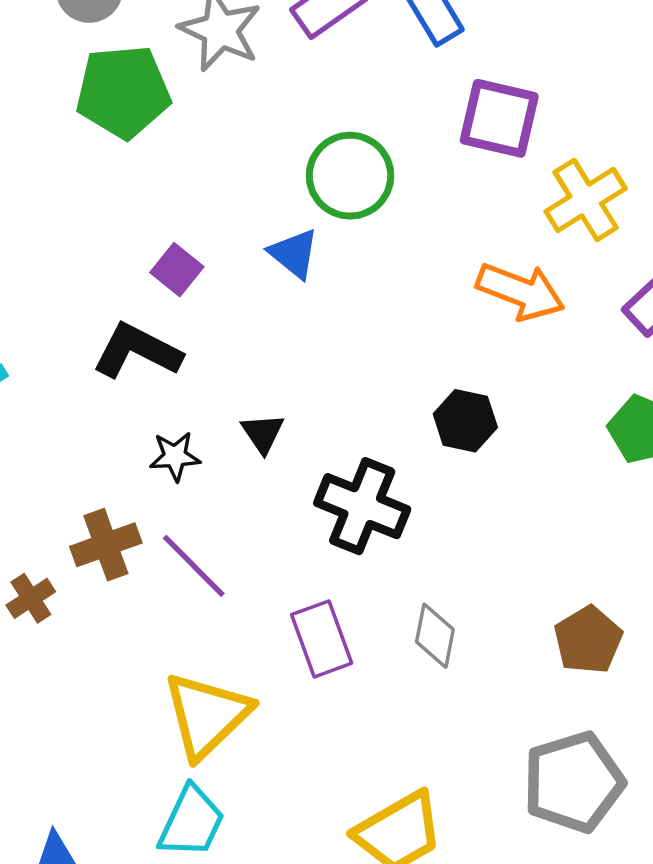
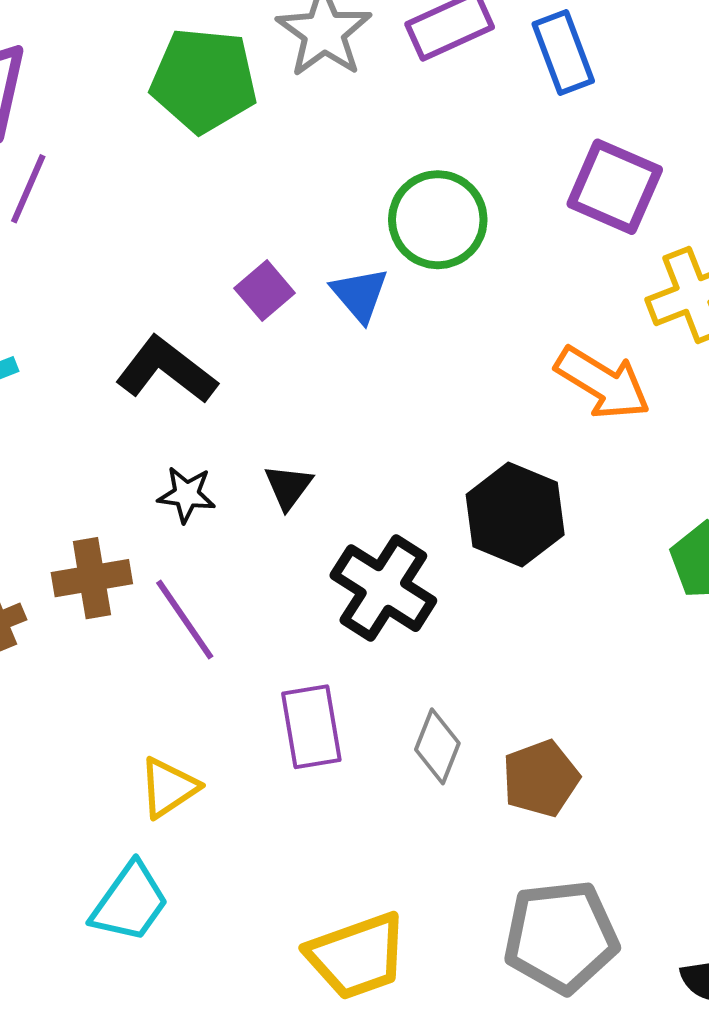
purple square: (177, 270) -> (265, 291), moved
black hexagon: (465, 421) -> (515, 515), size x1.4
brown pentagon: (588, 640) -> (541, 778), moved
yellow triangle: (207, 715) -> (169, 788), size x0.6

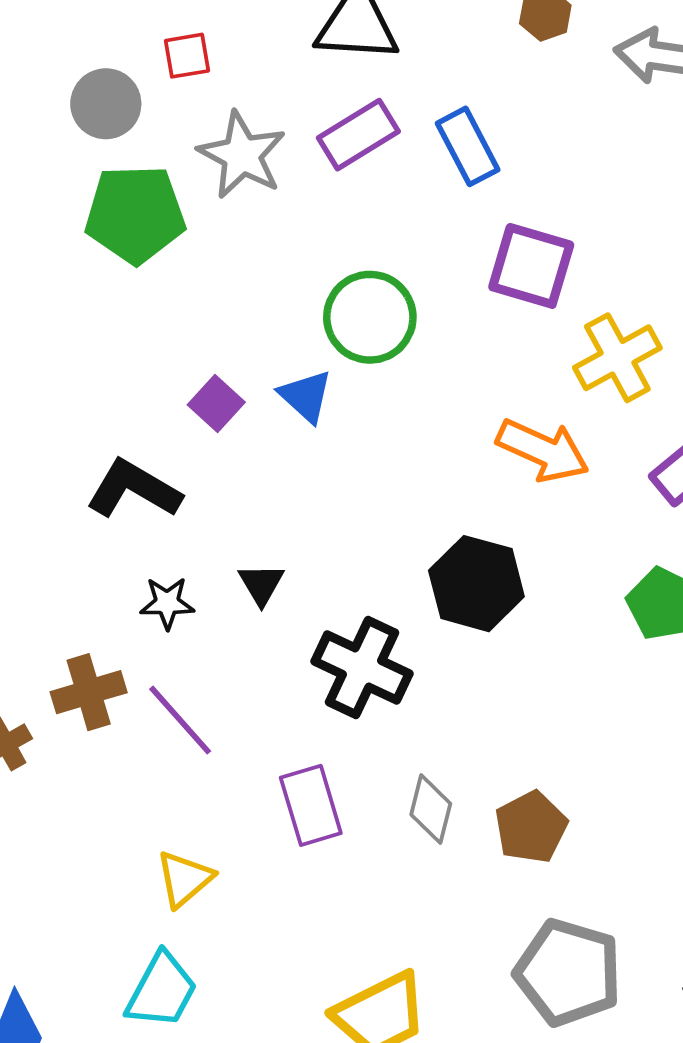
gray pentagon: (561, 937) -> (568, 972), turned 30

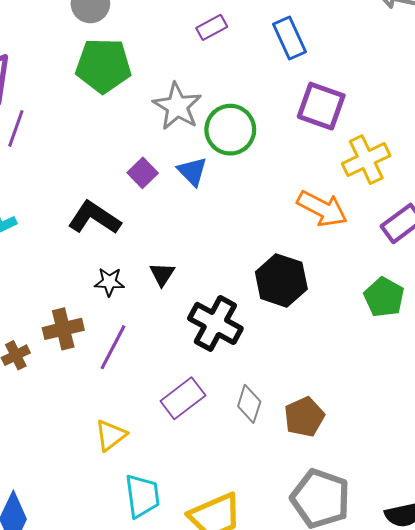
purple rectangle: (358, 135) -> (212, 27), moved, size x0.7
gray star: (242, 155) -> (177, 106), moved
purple line: (180, 720) -> (113, 347), turned 66
purple rectangle: (311, 805) -> (183, 398), turned 66
cyan trapezoid: (162, 991) -> (142, 496), moved, turned -39

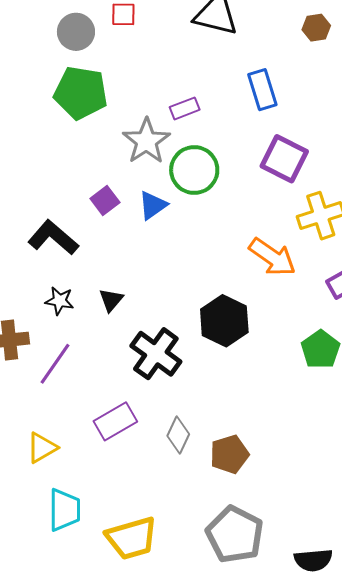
purple rectangle: (212, 27) -> (185, 108), moved
blue triangle: (192, 171) -> (153, 205), turned 32

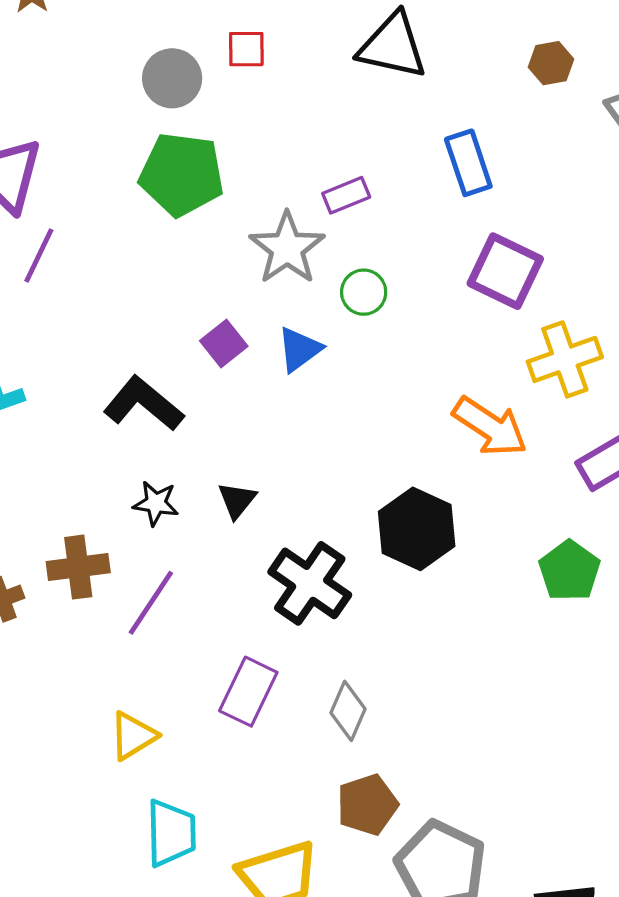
green circle: (194, 170) -> (364, 292), size x0.6
purple rectangle: (115, 421) -> (248, 692), turned -33
brown pentagon: (229, 454) -> (367, 805), moved

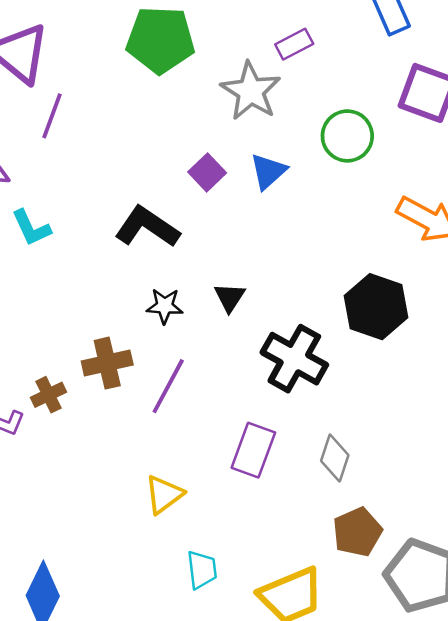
green circle: (364, 292) -> (347, 136), moved, size x1.4
cyan trapezoid: (171, 833) -> (202, 570), size x0.7

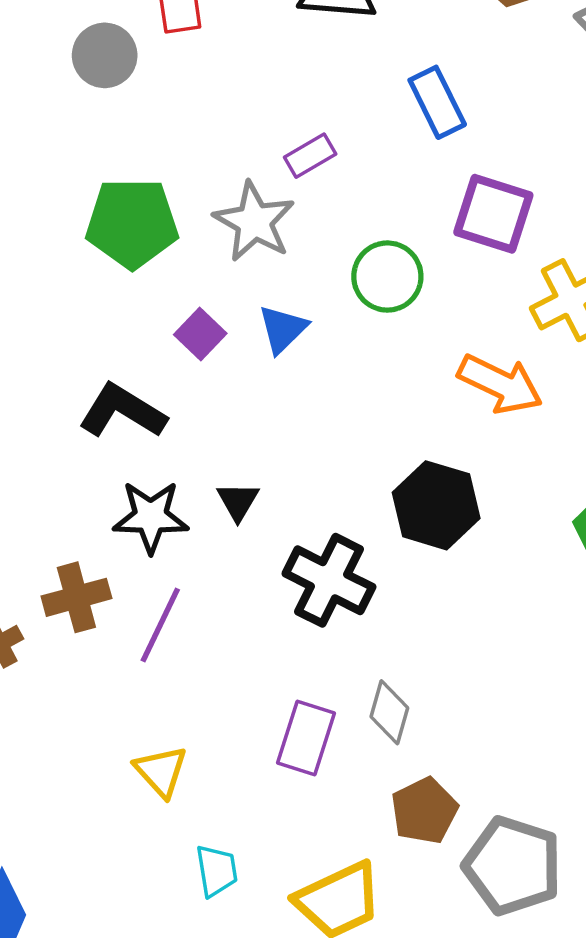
green pentagon: (160, 40) -> (132, 223), moved
black star: (165, 306) -> (151, 517), size x1.5
purple rectangle: (253, 450) -> (306, 738), moved
yellow triangle: (164, 494) -> (161, 771), turned -33

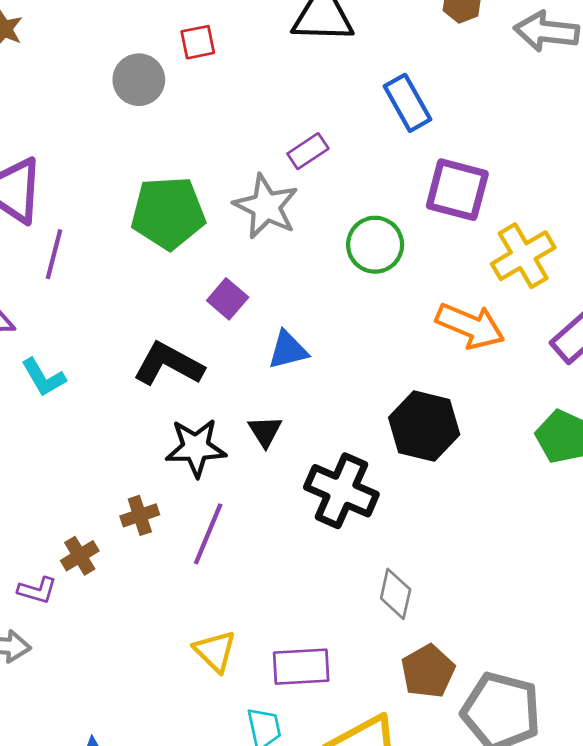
blue triangle: (283, 329) -> (288, 350), moved, turned 33
brown cross: (76, 597) -> (140, 515), size x0.7
purple rectangle: (306, 738) -> (301, 667), moved, turned 72

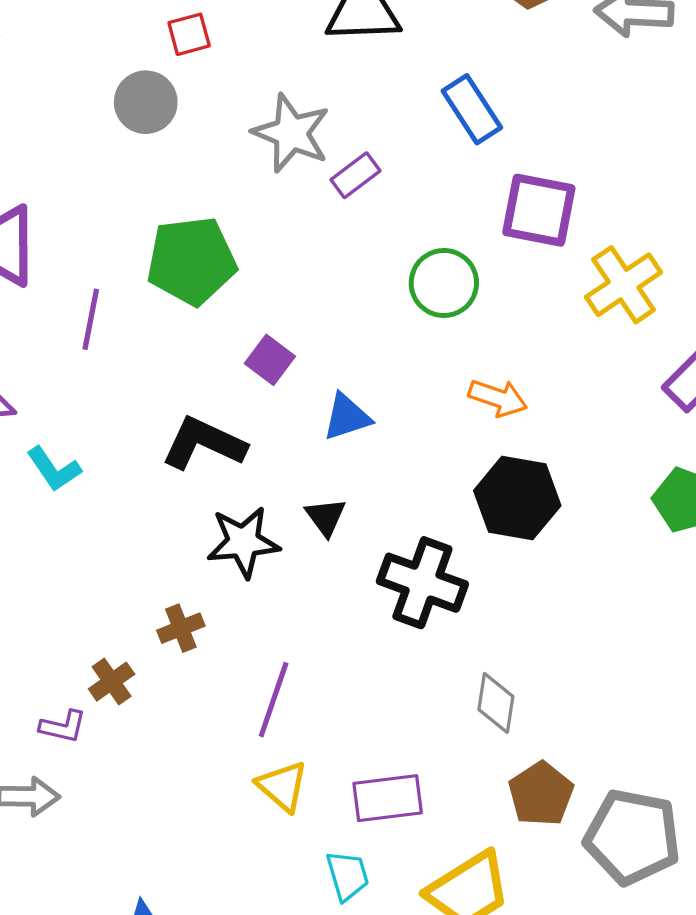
red square: (198, 42) -> (189, 34), moved
gray star: (266, 206) -> (291, 133), moved
purple line: (54, 254) -> (91, 319), moved
orange arrow: (470, 326) -> (498, 398), moved, size x0.7
purple line: (208, 534) -> (274, 700), moved

